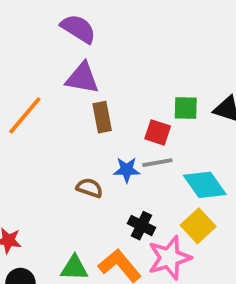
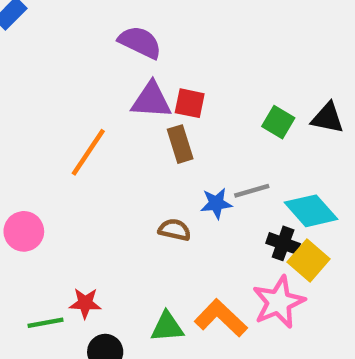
green square: (186, 108) -> (278, 122), turned 36
red square: (158, 132) -> (190, 103), moved
black cross: (142, 226) -> (283, 243), moved

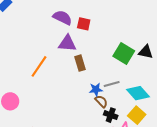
red square: (190, 103) -> (84, 24), moved
green square: (278, 122) -> (124, 54), size x1.5
brown semicircle: (175, 230) -> (101, 101), moved, turned 32
black cross: (283, 243) -> (111, 115), moved

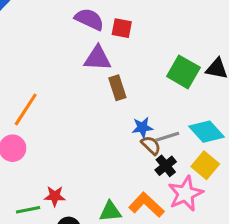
orange line: (39, 66) -> (26, 109), moved
gray line: (112, 84) -> (167, 137), moved
black cross: (111, 115) -> (166, 166), turned 32

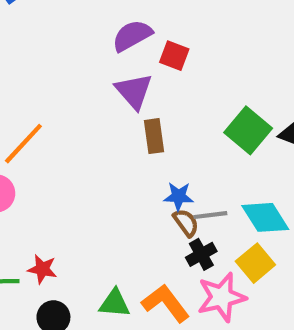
purple semicircle: (89, 19) -> (132, 36), turned -64
purple triangle: (97, 58) -> (134, 91), turned 36

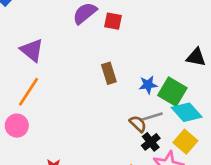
purple triangle: (134, 91) -> (32, 50), moved
green square: (248, 130) -> (172, 92), moved
blue star: (179, 196) -> (148, 85), moved

